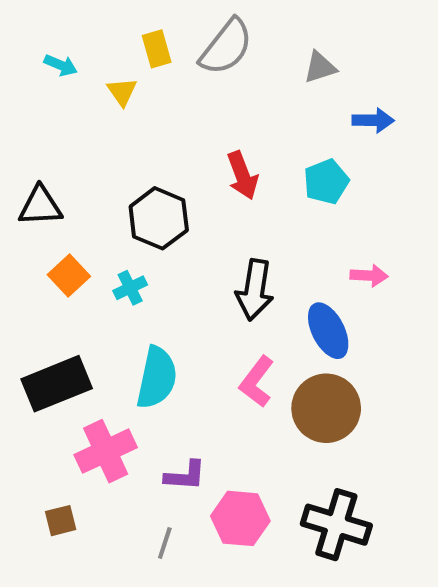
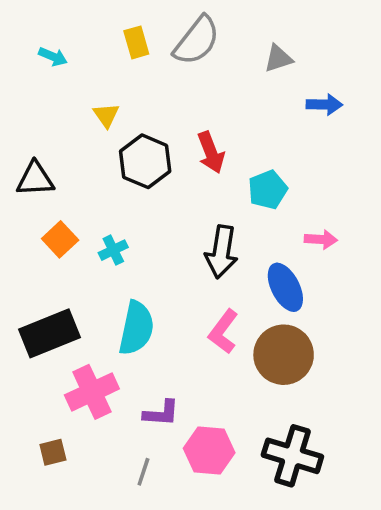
yellow triangle: (122, 92) -> (106, 115), moved
cyan pentagon: (326, 182) -> (268, 190), moved
black hexagon: (159, 218) -> (145, 161), moved

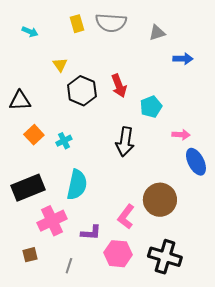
gray semicircle: (197, 41) -> (111, 23), turned 56
blue ellipse: (285, 287) -> (196, 162), moved
pink L-shape: (223, 332) -> (126, 217), moved
gray line: (143, 472) -> (69, 266), moved

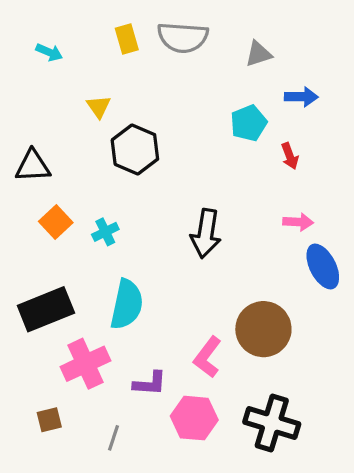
red arrow: (119, 86) -> (290, 156), moved, size x0.7
cyan pentagon: (151, 107) -> (249, 123), moved

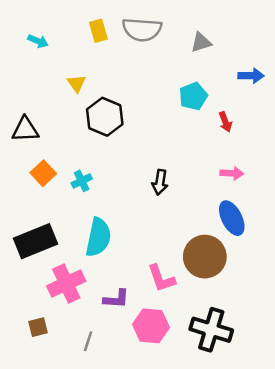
blue arrow: (301, 97) -> (251, 76), moved
black arrow: (206, 234) -> (160, 182), size x0.7
blue ellipse: (323, 266) -> (232, 218), moved
pink L-shape: (207, 357) -> (161, 278), turned -56

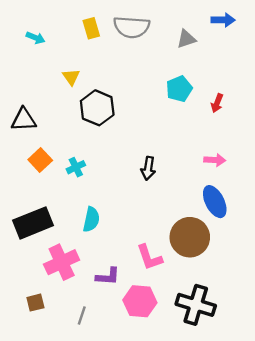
blue arrow: (251, 76) -> (223, 20), moved
red arrow: (225, 122) -> (217, 103), moved, turned 42
cyan semicircle: (98, 237) -> (91, 219), size x0.7

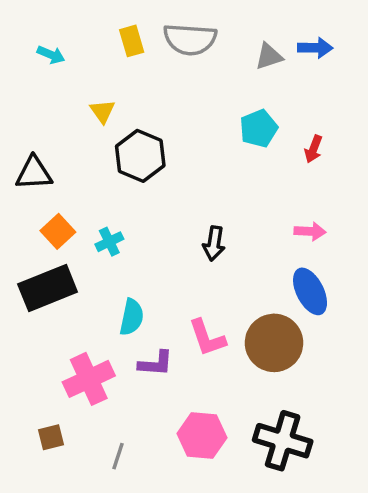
blue arrow: (223, 20) -> (315, 48), moved
black rectangle: (33, 223) -> (48, 288), moved
pink L-shape: (149, 257) -> (207, 338), moved
purple L-shape: (108, 276) -> (156, 363), moved

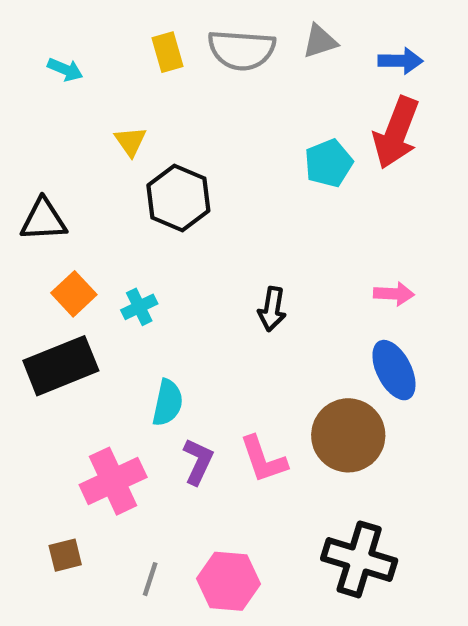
gray triangle: (269, 56) -> (320, 41), moved
red arrow: (313, 149) -> (396, 133), moved, size x2.0
pink L-shape: (207, 338) -> (263, 459), moved
purple L-shape: (156, 363) -> (198, 461), turned -69
pink hexagon: (202, 436) -> (228, 581), moved

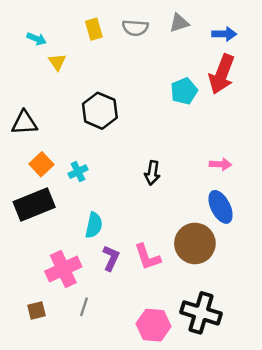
gray semicircle: (242, 50) -> (135, 28), size x0.7
yellow triangle: (131, 141) -> (57, 62), moved
gray line: (150, 579) -> (84, 307), moved
pink hexagon: (228, 581) -> (154, 325), moved

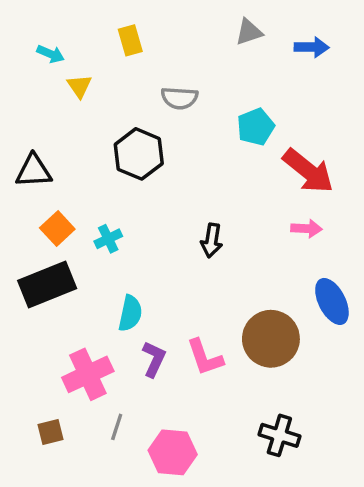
gray semicircle: (135, 28) -> (179, 98), moved
red arrow: (222, 74) -> (308, 171), moved, turned -72
blue ellipse: (221, 207) -> (332, 301), moved
black cross: (201, 313) -> (279, 435), size x0.7
pink hexagon: (154, 325) -> (173, 452), moved

